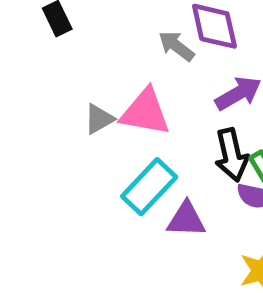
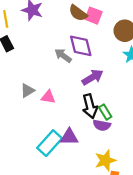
pink triangle: (145, 112) -> (48, 97), moved, size x0.6
cyan rectangle: (149, 187) -> (50, 143), moved

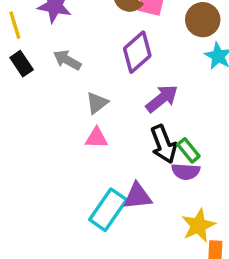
purple diamond: (81, 46) -> (137, 52), turned 70
gray arrow: (63, 56) -> (67, 60), moved
gray triangle: (27, 91) -> (97, 103), moved

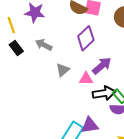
pink triangle: (97, 138) -> (86, 79), moved
black arrow: (164, 144) -> (104, 93), turned -75

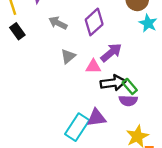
gray arrow: (44, 45) -> (58, 23), moved

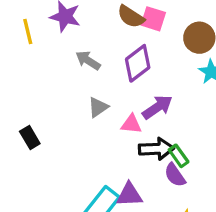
black rectangle: (17, 31) -> (30, 138), moved
purple semicircle: (128, 101) -> (175, 175), turned 48

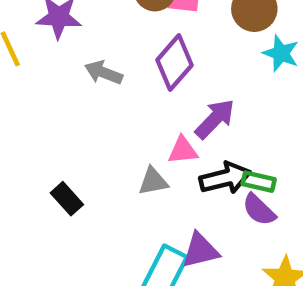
gray triangle: (98, 107) -> (153, 181), moved, turned 35
black rectangle: (30, 138) -> (67, 199), moved
green rectangle: (179, 156) -> (259, 182), turned -30

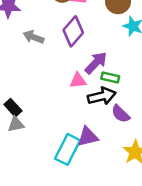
gray triangle: (153, 181) -> (16, 124), moved
green rectangle: (259, 182) -> (110, 78), moved

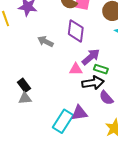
purple diamond: (73, 31) -> (76, 31), turned -40
gray arrow: (33, 37) -> (45, 41), moved

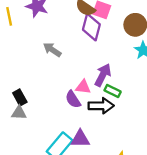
purple diamond: (76, 31) -> (91, 27), moved
purple arrow: (91, 57) -> (103, 75), turned -30
purple semicircle: (106, 98) -> (73, 99), moved

